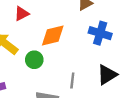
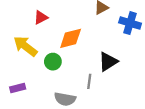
blue cross: (100, 33) -> (130, 23), moved
black triangle: (107, 75) -> (108, 62), moved

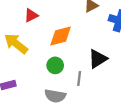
green circle: (53, 62) -> (55, 65), moved

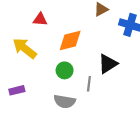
red triangle: (31, 15) -> (40, 19), turned 32

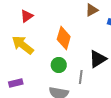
red triangle: (40, 19) -> (27, 16), moved, turned -40
orange diamond: (70, 40) -> (64, 38), turned -60

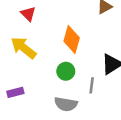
red triangle: (27, 16) -> (28, 14), turned -40

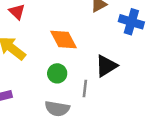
orange diamond: (72, 40) -> (63, 39), turned -44

